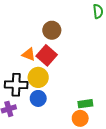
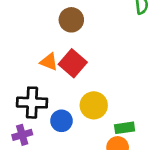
brown circle: (52, 30) -> (71, 20), moved
yellow circle: (38, 77) -> (94, 105), moved

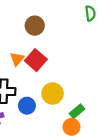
orange triangle: (49, 62) -> (17, 59), turned 48
green rectangle: (125, 128) -> (77, 111), turned -32

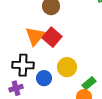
orange triangle: (17, 59) -> (35, 36), size x1.5

